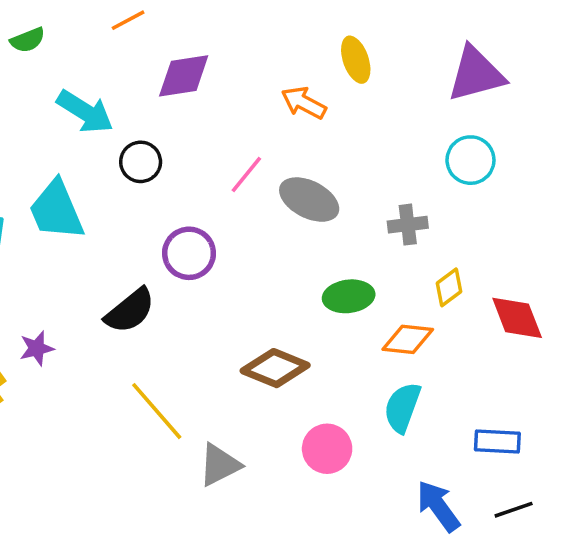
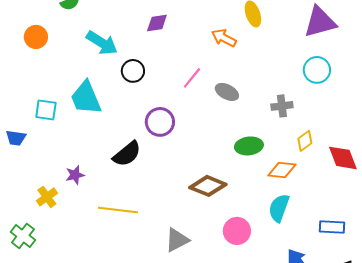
purple diamond: (184, 76) -> (157, 23), size x0.7
gray ellipse: (309, 200) -> (227, 92), size x0.7
yellow line: (157, 411) -> (118, 210), moved, turned -42

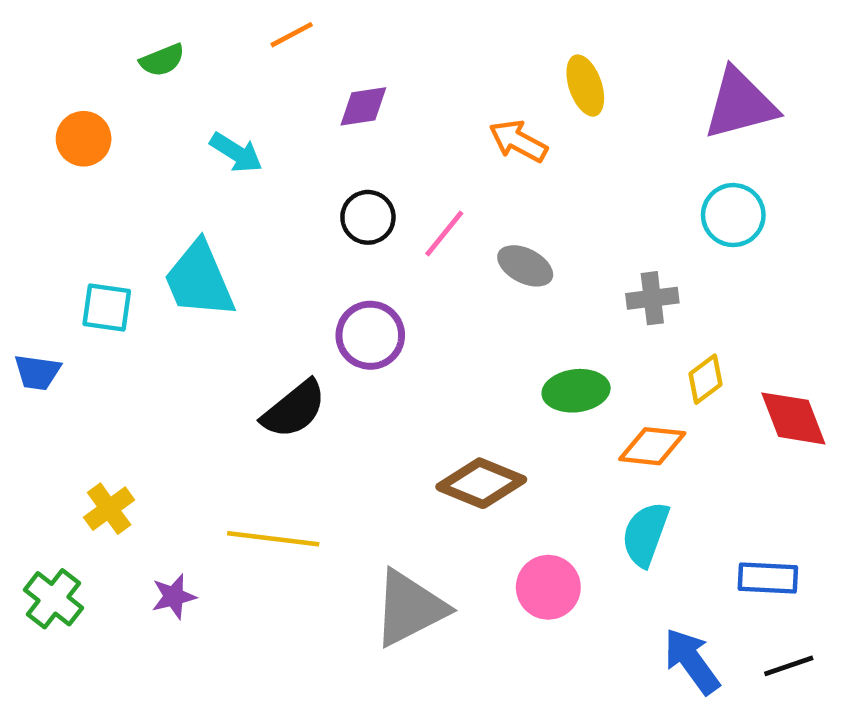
cyan arrow: (102, 43) -> (236, 153), size x0.7
black circle: (133, 71) -> (368, 217), moved
purple star: (75, 175) -> (174, 596), moved
gray triangle: (177, 240) -> (410, 608), size x1.4

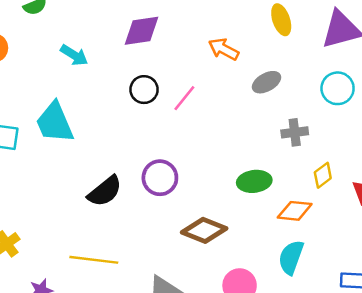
yellow ellipse: (585, 86) -> (281, 20), moved
purple diamond: (363, 106) -> (142, 31), size x1.4
gray ellipse: (525, 266) -> (267, 82), moved, turned -56
purple circle: (370, 335) -> (160, 178), moved

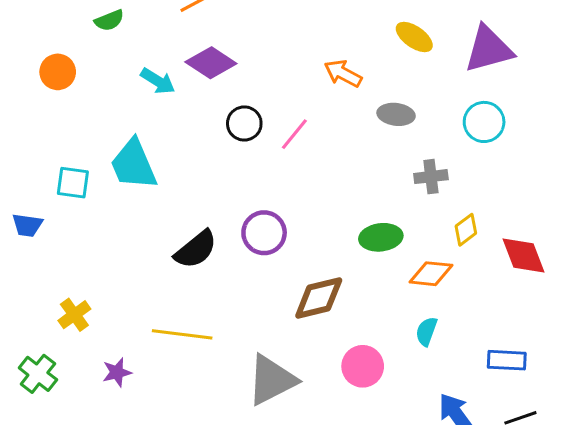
yellow ellipse: (281, 20) -> (414, 37), turned -36
purple diamond: (142, 31) -> (211, 63), moved, turned 42
gray ellipse: (267, 82) -> (396, 114), turned 36
brown diamond: (204, 230) -> (319, 298), turned -36
cyan semicircle: (291, 257) -> (426, 331), size x0.7

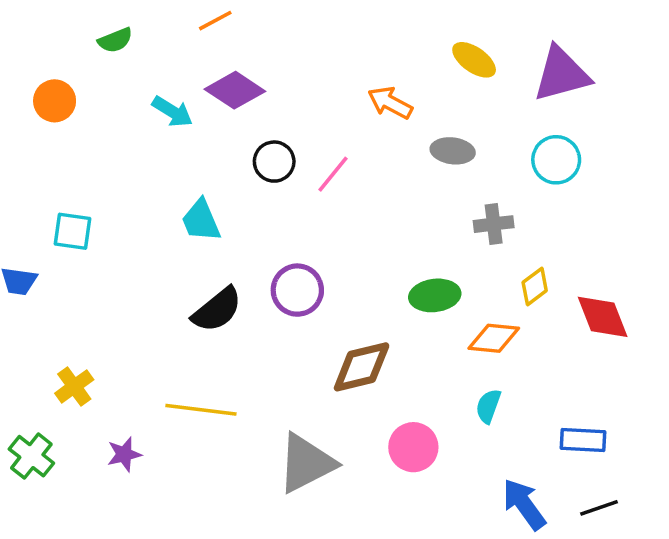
cyan trapezoid: (134, 164) -> (201, 220), moved, size x0.7

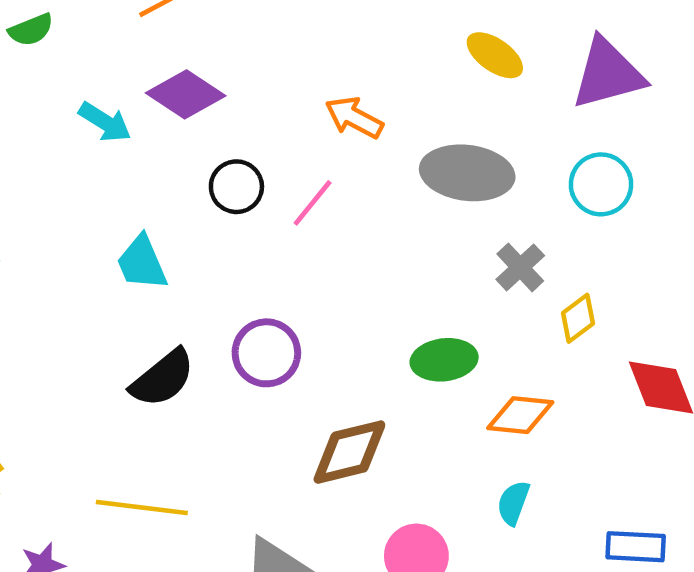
orange arrow: (390, 103) -> (354, 117), moved
gray ellipse: (453, 151) -> (467, 173), size x1.6
gray cross: (494, 224) -> (520, 267), turned -36
yellow diamond: (535, 287) -> (578, 318), moved

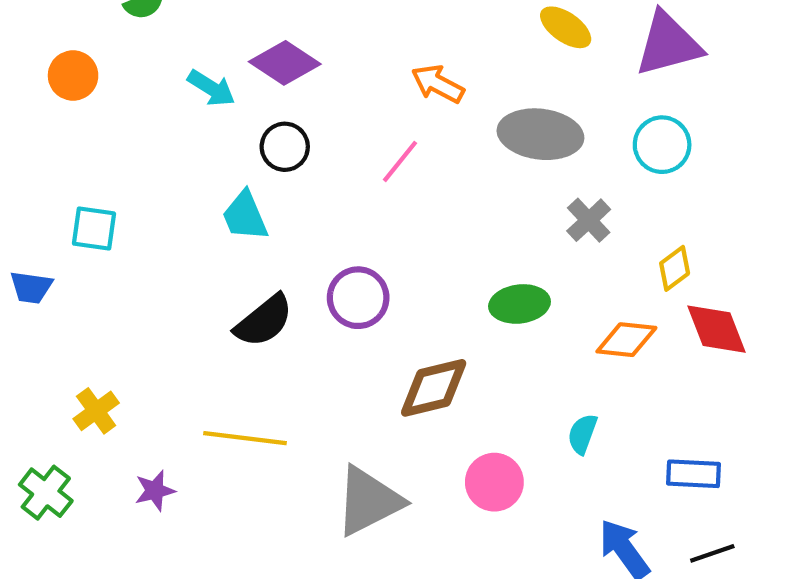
black circle: (236, 187) -> (285, 147), moved
yellow diamond: (578, 318) -> (675, 268), moved
orange diamond: (520, 415) -> (626, 340), moved

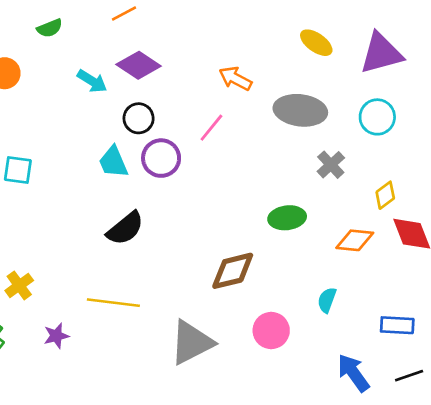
purple circle: (358, 298) -> (161, 158), moved

